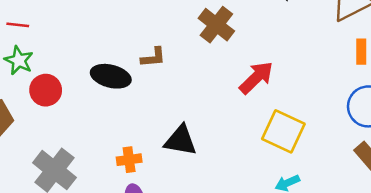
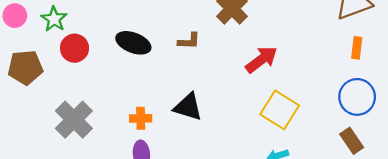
brown L-shape: (153, 57) -> (189, 41), moved

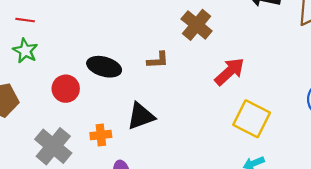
red circle: (75, 48) -> (66, 89), moved
black triangle: (188, 107) -> (141, 116), moved, turned -32
orange cross: (141, 118) -> (101, 135), moved

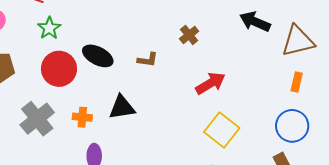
brown cross: (197, 25) -> (189, 35), size x0.7
green star: (25, 51) -> (49, 28), moved
red circle: (66, 89) -> (59, 69), size x1.4

